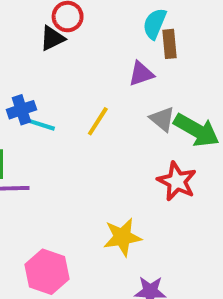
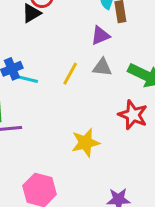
gray triangle: (162, 119) -> (102, 67), moved, turned -30
yellow star: (122, 237) -> (86, 143), moved

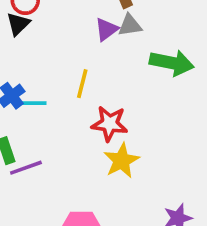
gray triangle: (102, 67) -> (130, 25), moved
red star: (133, 115) -> (110, 124), moved

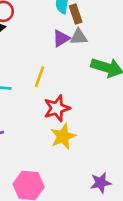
red star: (110, 124) -> (57, 108), turned -30

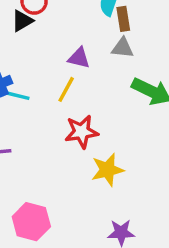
purple triangle: (61, 38) -> (79, 58), moved, turned 36
yellow star: (63, 136) -> (107, 170), moved

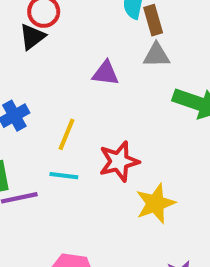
yellow line: (66, 89) -> (67, 134), moved
cyan line: (18, 96) -> (64, 176), moved

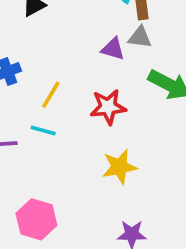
purple triangle: (106, 73) -> (113, 49), moved
red star: (119, 161) -> (108, 107), moved

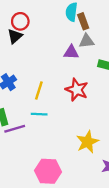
red star: (108, 107) -> (77, 90), turned -30
yellow star: (119, 167) -> (87, 142), moved

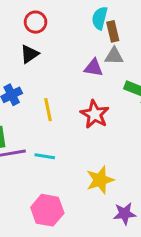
black triangle: (15, 36) -> (29, 54), moved
yellow line: (39, 90) -> (48, 110), turned -36
cyan line: (39, 114) -> (45, 156), moved

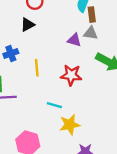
red star: (95, 114) -> (71, 75), turned -30
cyan line: (45, 156) -> (54, 105), moved

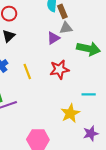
purple triangle: (74, 40) -> (53, 38), turned -32
cyan line: (54, 105) -> (89, 94), moved

